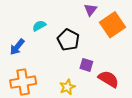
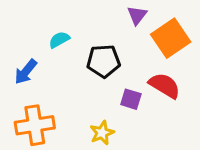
black pentagon: (68, 40) -> (103, 61), turned -30
red semicircle: (108, 79) -> (165, 85), moved

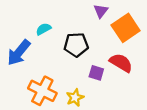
blue arrow: (26, 72) -> (19, 53), size x1.4
orange cross: (35, 125) -> (42, 91), moved, turned 36

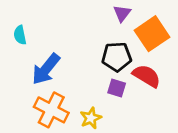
cyan semicircle: (43, 29) -> (20, 35), moved, turned -72
black pentagon: (76, 45) -> (117, 57), moved
blue arrow: (19, 53) -> (46, 69), moved

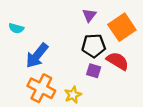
purple triangle: (122, 13) -> (89, 15), moved
cyan semicircle: (20, 35) -> (16, 28), turned -64

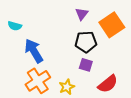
blue arrow: (37, 56) -> (34, 51), turned 110
red semicircle: (118, 61) -> (108, 84), moved, turned 110
orange cross: (41, 88) -> (38, 81), turned 30

